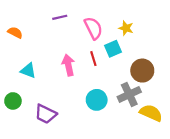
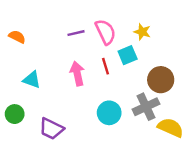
purple line: (60, 17) -> (76, 33), moved

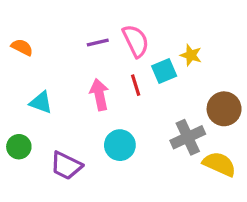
yellow star: (142, 32) -> (191, 55), moved
brown circle: (161, 80) -> (224, 109), moved
cyan circle: (109, 113) -> (120, 145), moved

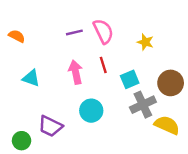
cyan square: (164, 71) -> (130, 79), moved
green circle: (19, 147) -> (22, 141), moved

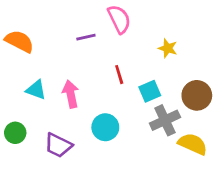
pink semicircle: (103, 31) -> (119, 19), moved
orange semicircle: (17, 36) -> (19, 41), size x1.5
pink arrow: (76, 72) -> (71, 94), moved
green circle: (22, 141) -> (15, 133), moved

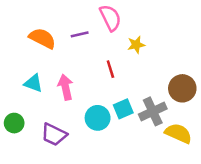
orange semicircle: (19, 41) -> (42, 38), moved
yellow star: (168, 48) -> (136, 45), moved, turned -30
cyan square: (150, 91) -> (123, 109), moved

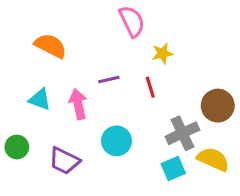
purple line: (80, 34) -> (109, 80), moved
red line: (110, 69) -> (150, 87), moved
cyan square: (123, 109) -> (173, 168), moved

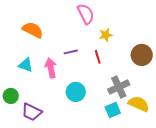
brown circle: (218, 106) -> (142, 55), moved
purple trapezoid: (64, 161) -> (32, 112), moved

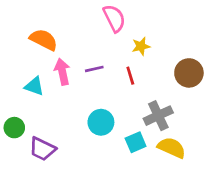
pink arrow: (51, 68) -> (62, 72), moved
yellow semicircle: (139, 104) -> (172, 148), moved
cyan square: (113, 110) -> (136, 142), moved

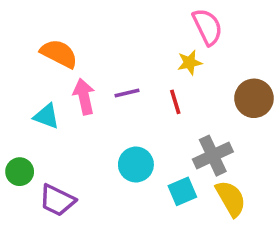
pink semicircle: (114, 18) -> (207, 27), moved
yellow semicircle: (172, 148) -> (231, 198), turned 36

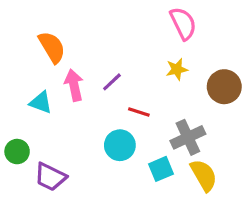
orange semicircle: (59, 54) -> (52, 47), turned 32
yellow star: (190, 63) -> (177, 69), moved
purple line: (127, 93) -> (112, 82), turned -30
red line: (175, 102) -> (139, 112), moved, turned -55

